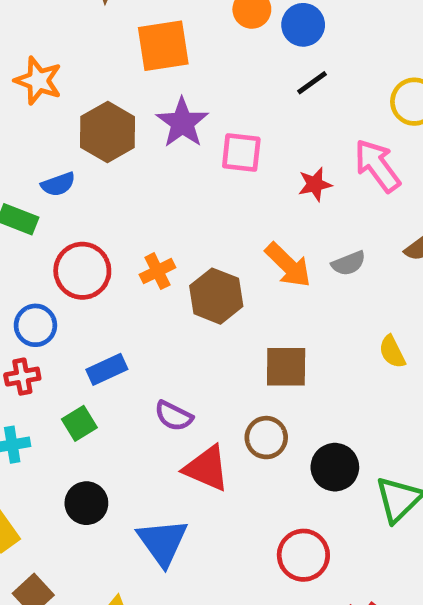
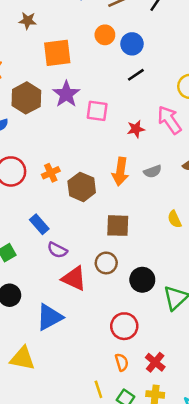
orange arrow: (288, 265) -> (120, 171), turned 52
blue rectangle: (107, 369) -> (39, 224), moved, turned 72
blue triangle: (163, 542) -> (50, 317), turned 36

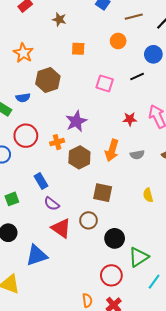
blue circle: (132, 44) -> (153, 54), moved
orange square: (57, 53) -> (78, 49), size x0.6
purple star: (66, 94) -> (76, 121), moved
pink square: (97, 111) -> (105, 83), moved
red circle: (124, 326) -> (111, 275), moved

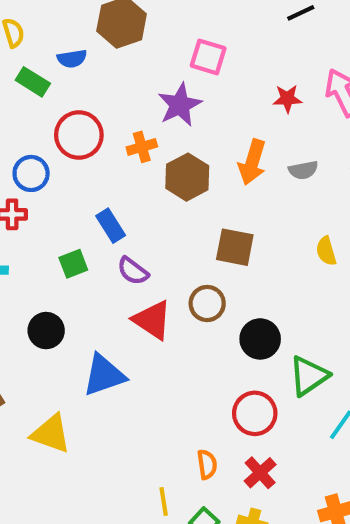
pink square: (105, 83) -> (208, 57), moved
green square: (12, 199) -> (73, 264), moved

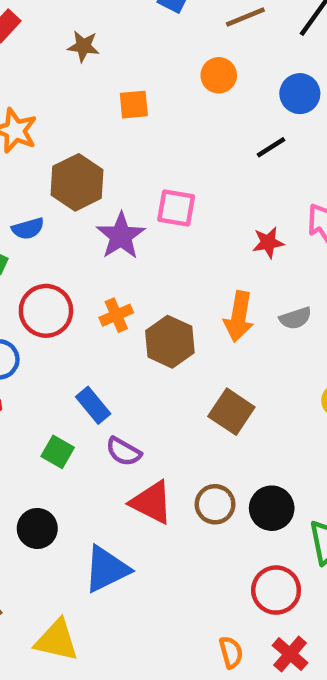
purple star: (180, 105) -> (121, 236), moved
brown square: (235, 247) -> (231, 412), turned 30
green square: (73, 264) -> (58, 452), turned -32
brown circle: (207, 303) -> (215, 504), moved

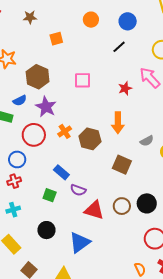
purple star: (121, 236) -> (46, 107), moved
gray semicircle: (295, 318) -> (147, 141), moved

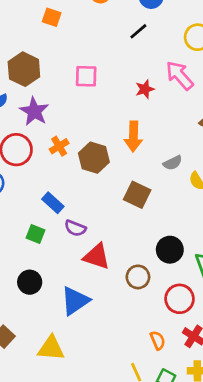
orange square: (56, 39) -> (52, 17), turned 32
brown circle: (122, 206) -> (138, 277), moved

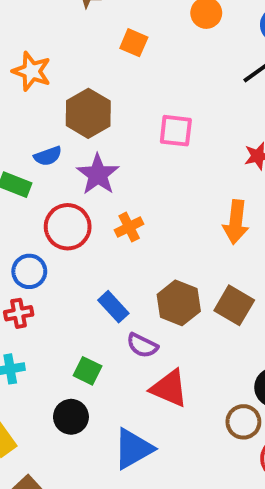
brown hexagon: (94, 158) -> (179, 303), moved
green square: (35, 234) -> (88, 371), moved
brown circle: (138, 277) -> (243, 422), moved

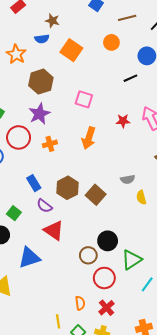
orange square: (134, 43) -> (71, 50), size x1.5
blue semicircle: (48, 156) -> (42, 39), moved
orange arrow: (236, 222) -> (89, 138), moved

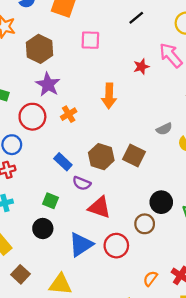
pink square: (84, 99) -> (90, 40), moved
red circle: (104, 278) -> (116, 246), moved
orange semicircle: (80, 303) -> (150, 279), turned -120

